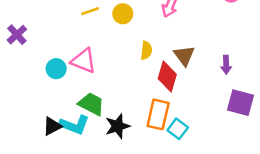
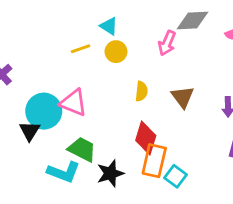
cyan circle: (56, 69) -> (44, 111), size x1.6
red diamond: (167, 77) -> (146, 138), moved
black triangle: (52, 126) -> (30, 131), moved, turned -30

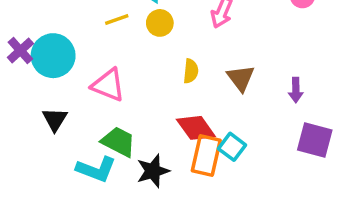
cyan circle: (44, 111) -> (53, 56), moved
red diamond: (146, 138) -> (196, 128), turned -52
cyan square: (175, 176) -> (232, 147), moved

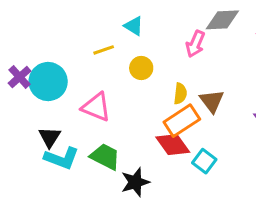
yellow circle: (160, 23) -> (141, 68), moved
yellow semicircle: (191, 71) -> (180, 94), moved
orange rectangle: (206, 155) -> (182, 121), moved, turned 44
cyan L-shape: (96, 169) -> (62, 158), moved

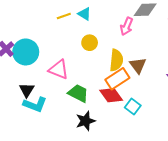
yellow line: (104, 50) -> (64, 16), moved
yellow semicircle: (180, 94) -> (116, 60), size x1.5
green trapezoid: (105, 157) -> (78, 93), moved

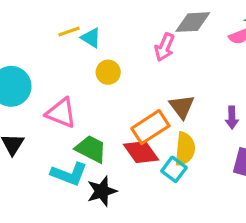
cyan triangle: (84, 14) -> (91, 38), moved
yellow semicircle: (116, 60) -> (185, 149), moved
cyan L-shape: (35, 104) -> (69, 174), moved

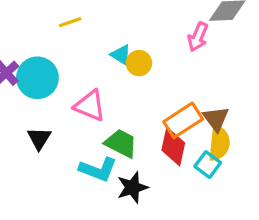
yellow line: (69, 31) -> (70, 22), moved
cyan triangle: (91, 38) -> (121, 55), moved
brown triangle: (182, 107) -> (216, 119), moved
red diamond: (141, 152) -> (173, 147), turned 48

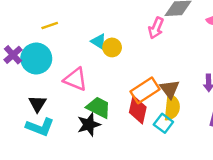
yellow line: (70, 22) -> (50, 25), moved
cyan L-shape: (98, 169) -> (40, 127), moved
black star: (132, 187) -> (89, 125), moved

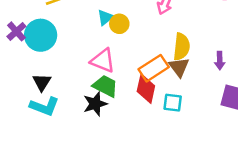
cyan triangle: (99, 41) -> (105, 17), turned 49
pink triangle: (75, 79) -> (103, 61), moved
yellow semicircle: (172, 107) -> (182, 47), moved
cyan square: (163, 123) -> (173, 103), turned -30

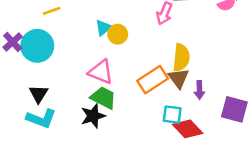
purple arrow: (220, 61) -> (199, 90), moved
red diamond: (146, 89) -> (188, 129), moved, turned -56

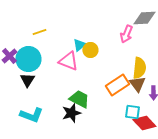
pink triangle: (101, 72) -> (68, 61), moved
black triangle: (39, 94) -> (27, 80), moved

